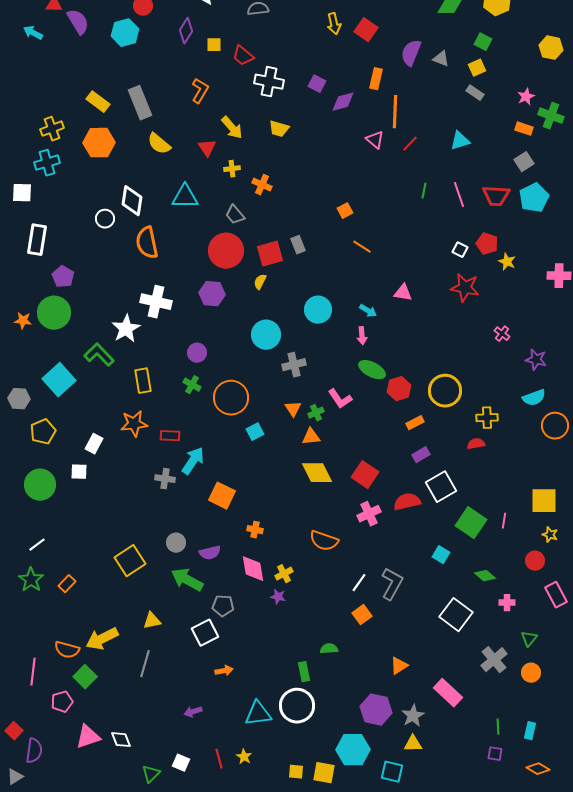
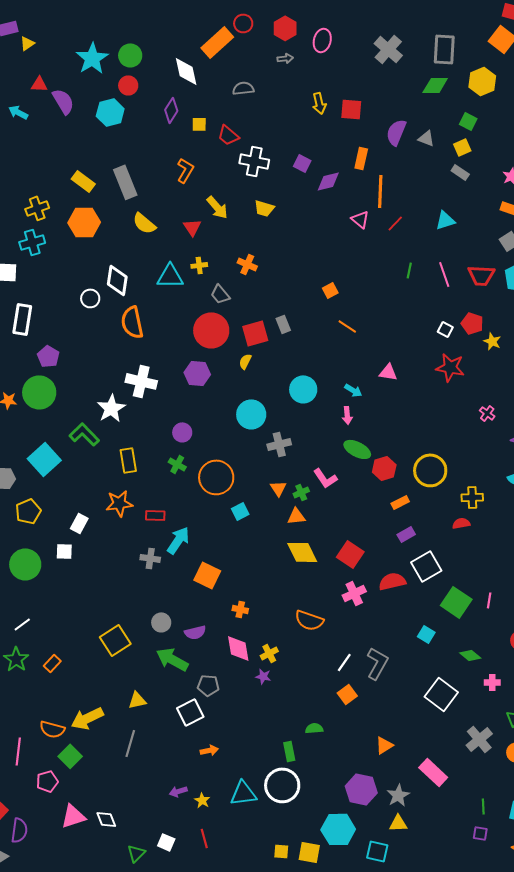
red square: (366, 30) -> (351, 109), turned -30
yellow cross: (232, 169) -> (199, 265), moved
yellow star: (244, 757) -> (202, 800), moved

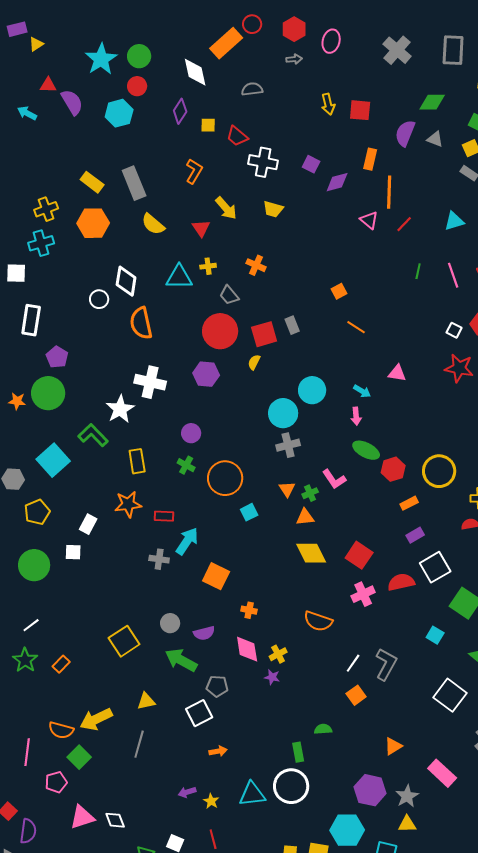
green diamond: (435, 85) -> (432, 102), moved
cyan circle: (251, 414) -> (283, 413), moved

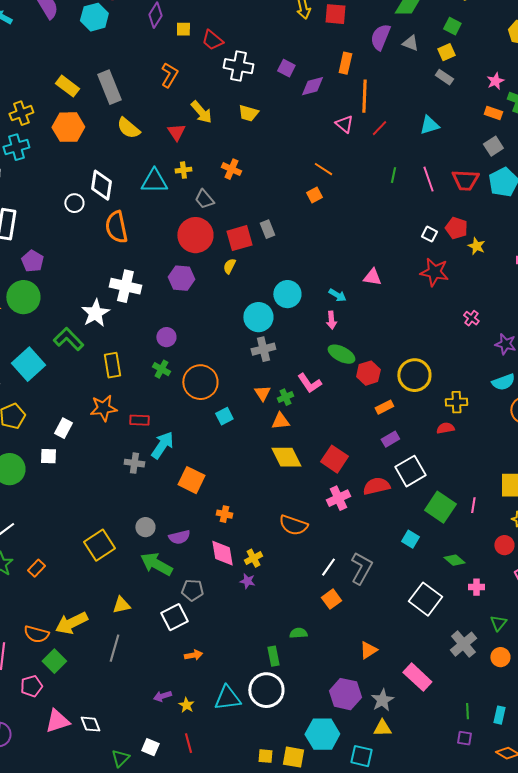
orange line: (356, 327) -> (323, 169), moved

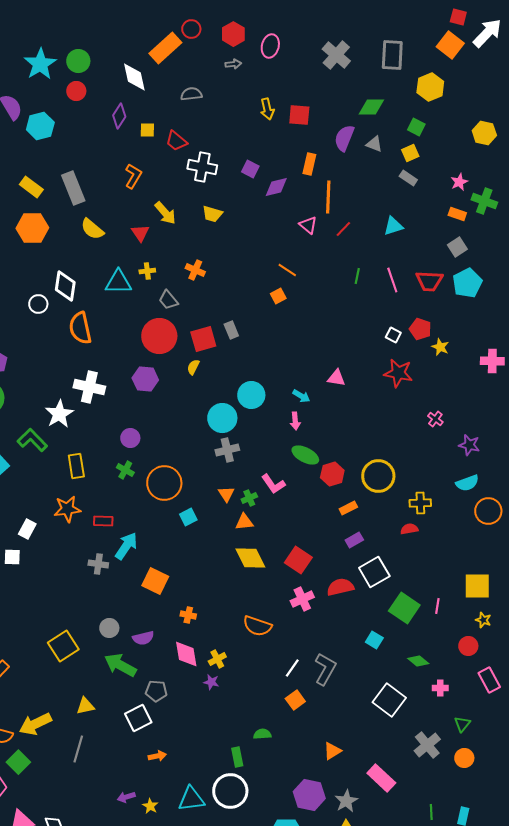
cyan hexagon: (94, 17) -> (40, 126), moved

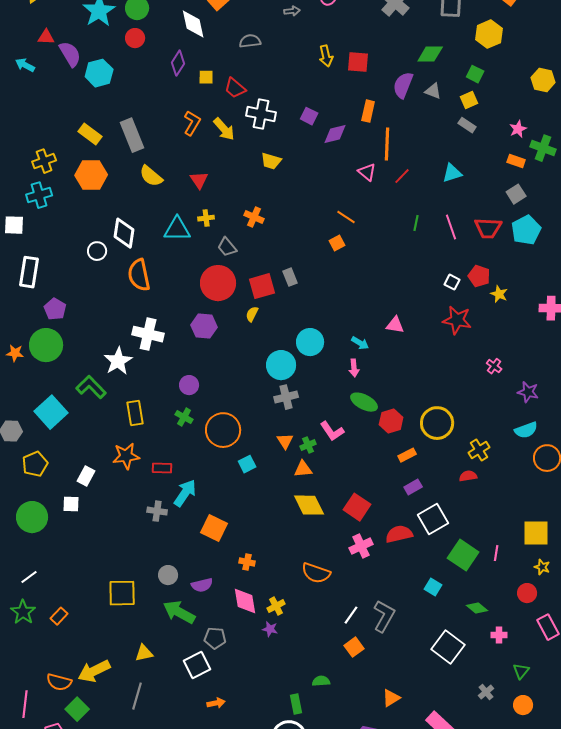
yellow arrow: (165, 213) -> (224, 129), moved
yellow cross: (420, 503) -> (479, 450), turned -30
yellow square: (63, 646) -> (122, 593), turned 32
gray cross: (427, 745) -> (486, 692), size x0.6

